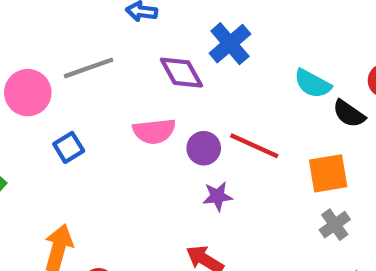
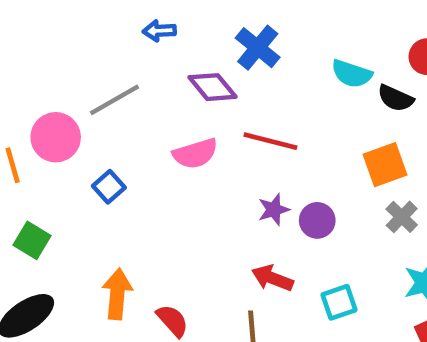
red line: (254, 146) -> (270, 141), moved
purple circle: (204, 148) -> (317, 220), moved

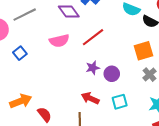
red line: (270, 141) -> (93, 37), turned -55
orange arrow: (117, 294) -> (21, 101), turned 60
cyan square: (339, 302) -> (120, 102), moved

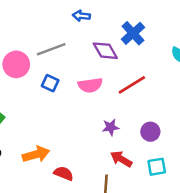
blue square: (20, 53) -> (50, 83), moved, turned -32
purple star: (93, 68) -> (111, 127), moved
red semicircle: (45, 114) -> (64, 173), turned -35

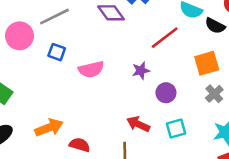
pink semicircle: (90, 85) -> (91, 69), moved
red line: (132, 85) -> (165, 38), moved
purple star: (111, 127) -> (141, 71), moved

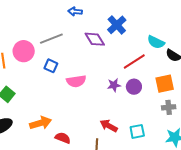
purple circle: (166, 93) -> (134, 87), moved
gray cross: (214, 94) -> (169, 107), turned 32

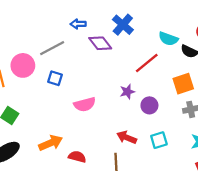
blue arrow: (75, 11) -> (78, 24), moved
pink semicircle: (76, 81) -> (85, 104), moved
purple circle: (134, 87) -> (149, 105), moved

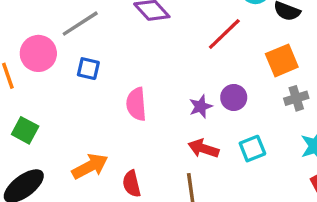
purple star: (127, 92) -> (201, 107), moved
pink semicircle: (85, 104) -> (136, 104), turned 105
red semicircle: (77, 157) -> (132, 184), turned -114

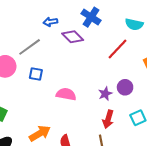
pink semicircle: (136, 104) -> (66, 94), turned 108
red arrow: (203, 148) -> (108, 119), turned -90

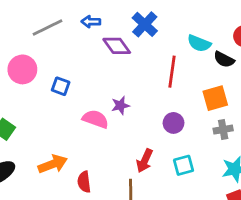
gray line: (30, 47) -> (47, 28), moved
red line: (117, 49) -> (172, 72), turned -45
purple star: (105, 94) -> (120, 105), moved

